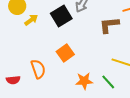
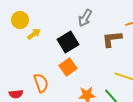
black square: (61, 16) -> (68, 42), moved

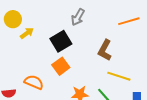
brown L-shape: (112, 39) -> (105, 50), moved, turned -55
orange semicircle: (41, 83) -> (34, 82), turned -48

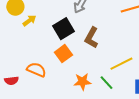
brown L-shape: (105, 50) -> (91, 38), moved
yellow line: (119, 76) -> (121, 64), turned -45

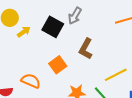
black square: (63, 29) -> (53, 27), moved, turned -30

